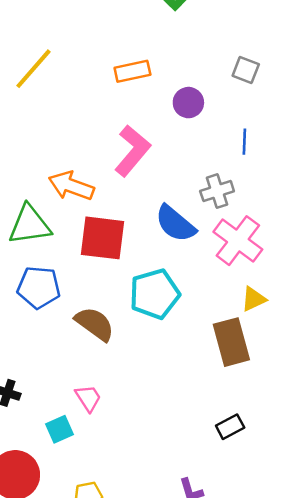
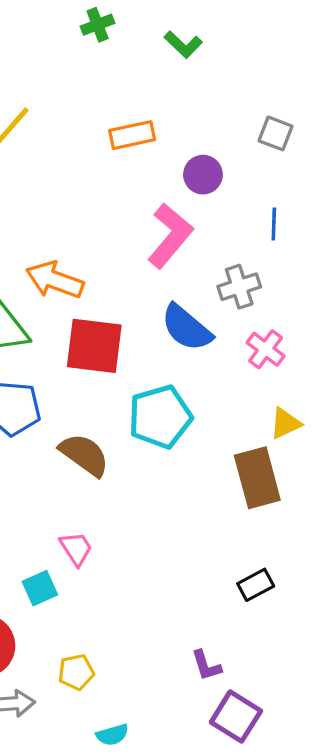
pink L-shape: (132, 151) -> (170, 236), moved
pink cross: (238, 241) -> (266, 349), size x0.6

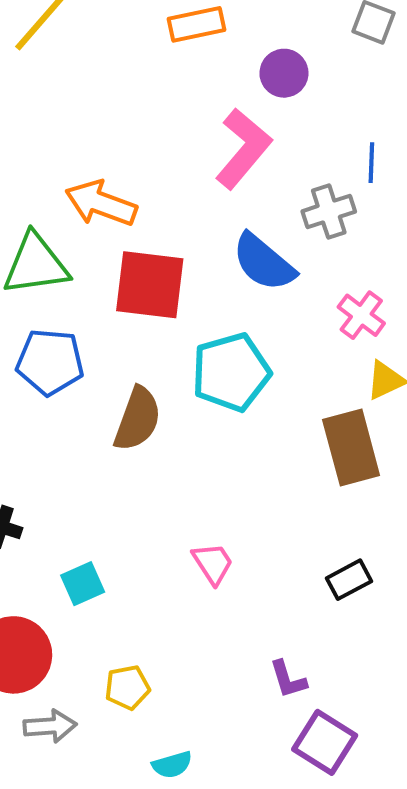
blue line: (274, 224) -> (371, 163), moved
pink cross: (266, 349) -> (361, 315), moved
brown semicircle: (84, 455) -> (138, 419), turned 74
pink trapezoid: (76, 549) -> (213, 563), moved

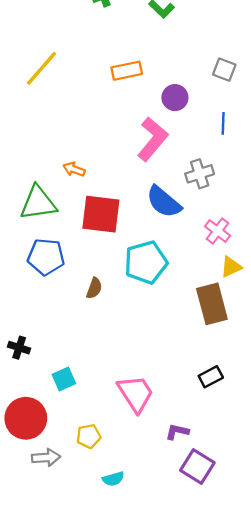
blue line: (371, 163) -> (223, 123), moved
orange arrow: (101, 203) -> (74, 169), size x0.6
brown semicircle: (138, 419) -> (94, 288), size x0.6
pink trapezoid: (213, 563) -> (136, 394), moved, size x1.6
purple L-shape: (288, 679) -> (177, 432), turned 120

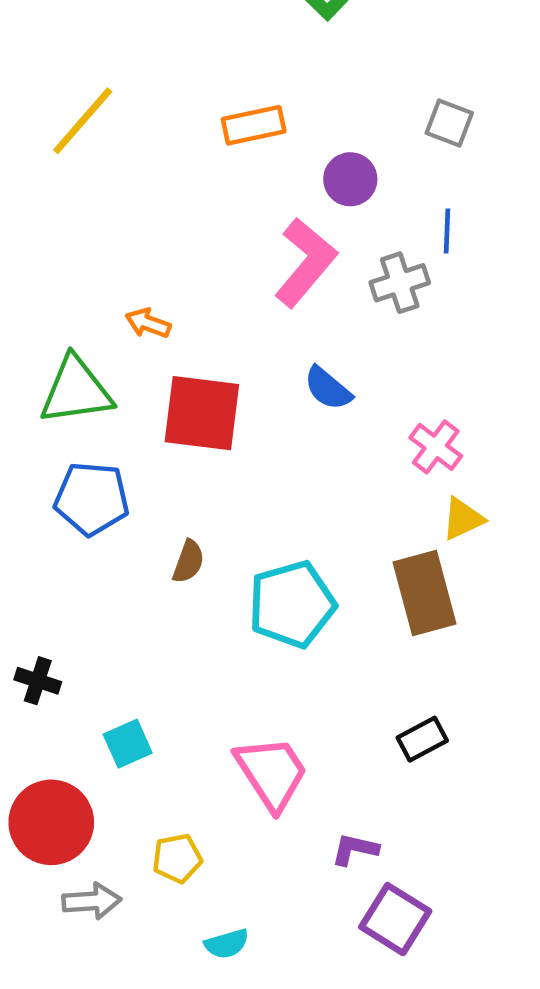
gray cross: (200, 174) -> (400, 283), moved
blue semicircle: (164, 202) -> (328, 388), size x0.7
cyan pentagon: (146, 262) -> (292, 604), moved

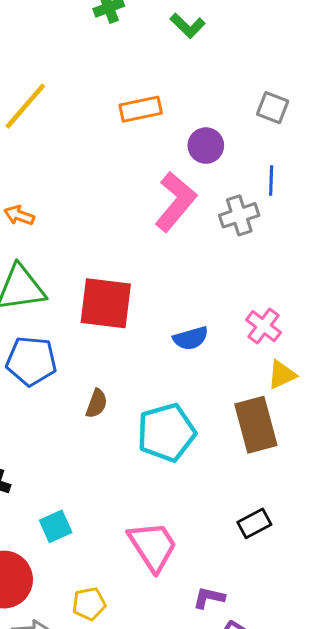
orange arrow: (148, 323) -> (19, 215), moved
blue semicircle: (328, 388) -> (191, 338), moved, turned -56

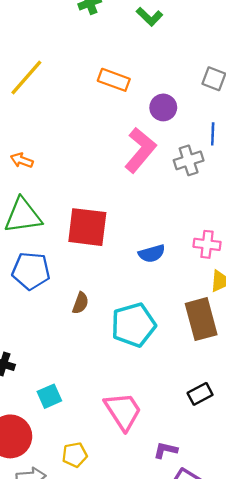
orange rectangle: (141, 109) -> (114, 80), turned 32
pink cross: (263, 326) -> (207, 244), turned -30

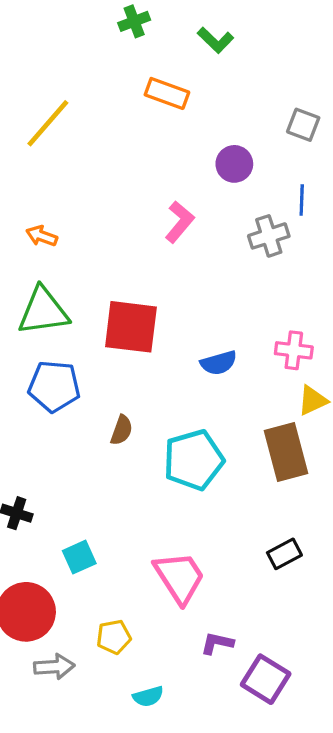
orange rectangle: (114, 80) -> (167, 93), moved
pink L-shape: (140, 150) -> (179, 222), moved, size x0.7
purple L-shape: (166, 450) -> (217, 643), moved

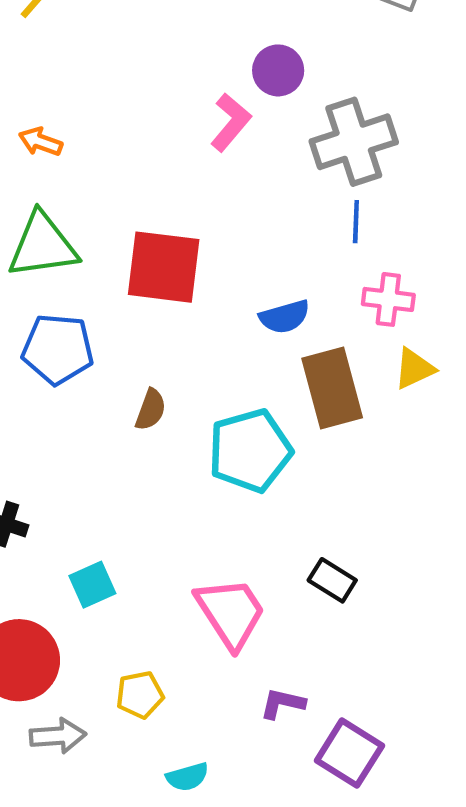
purple circle: (234, 164) -> (278, 70), moved
blue line: (302, 200) -> (356, 222), moved
gray cross: (269, 236) -> (354, 142), size x1.5
brown rectangle: (286, 452) -> (332, 388), moved
black rectangle: (284, 554) -> (332, 580), moved, turned 60

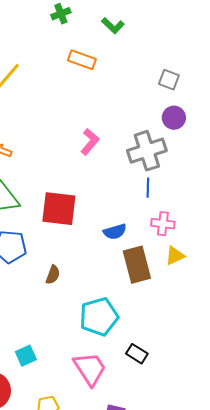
purple circle: (278, 70) -> (174, 118), moved
cyan pentagon: (250, 451) -> (99, 317), moved

